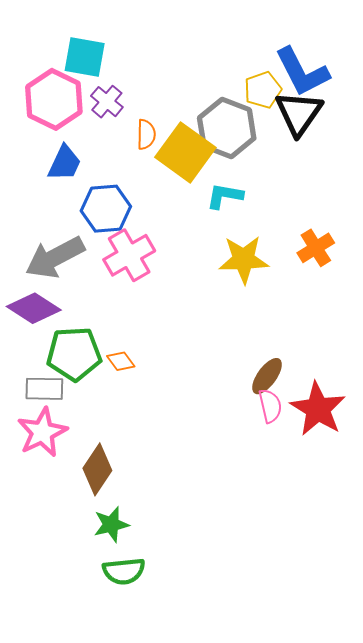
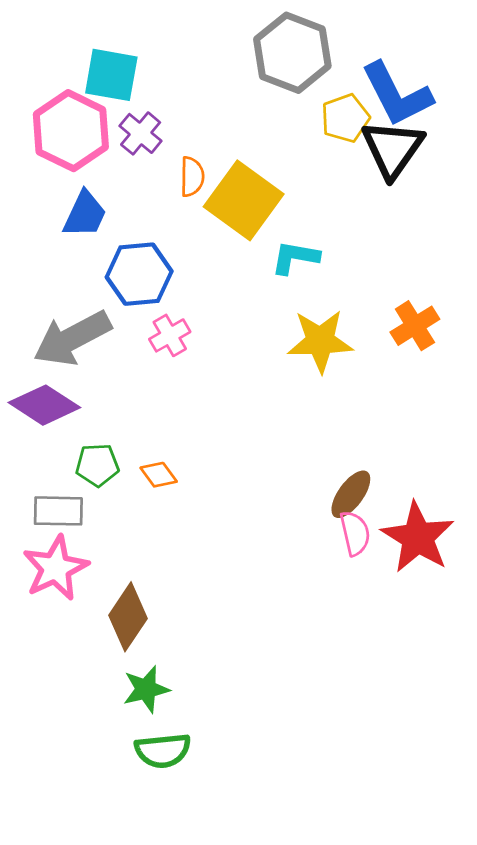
gray hexagon: (227, 128) -> (292, 53), moved
pink cross: (129, 255) -> (170, 335), size x0.6
green pentagon: (74, 354) -> (97, 465), size x0.6

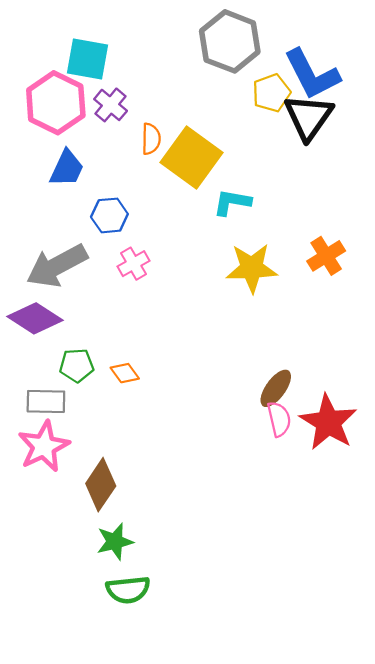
blue hexagon: (139, 274) -> (109, 215), size x0.7

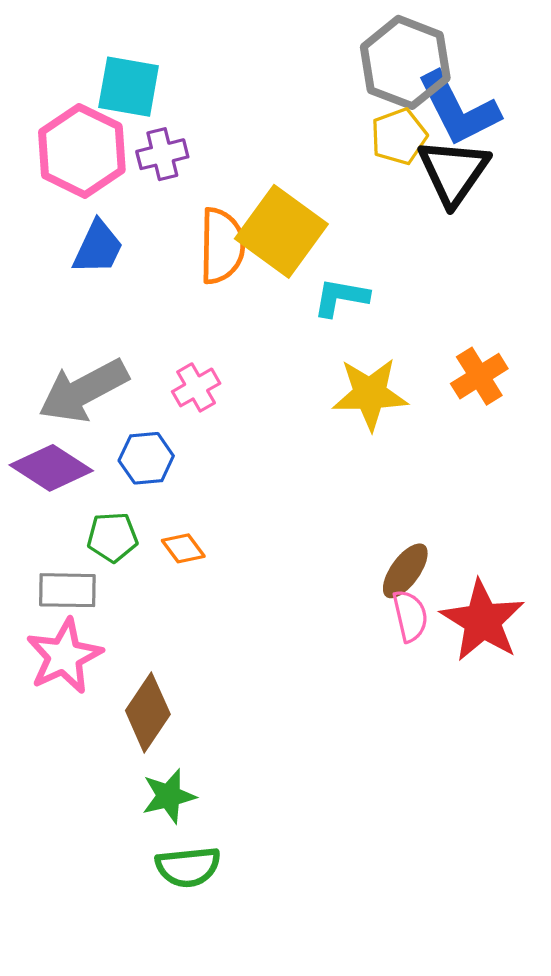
gray hexagon: (230, 41) -> (405, 62), moved
purple cross: (111, 105) -> (162, 154), turned 36
orange semicircle: (151, 139) -> (222, 246), moved, size x1.6
blue hexagon: (109, 215) -> (146, 458), moved

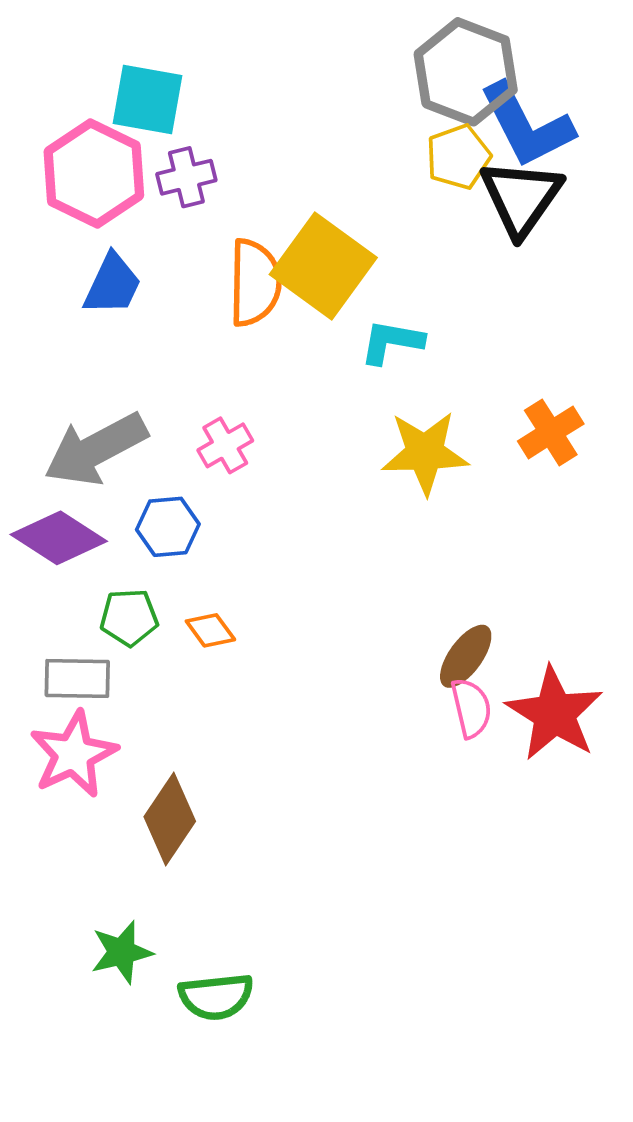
green star: (169, 796) -> (122, 952), moved

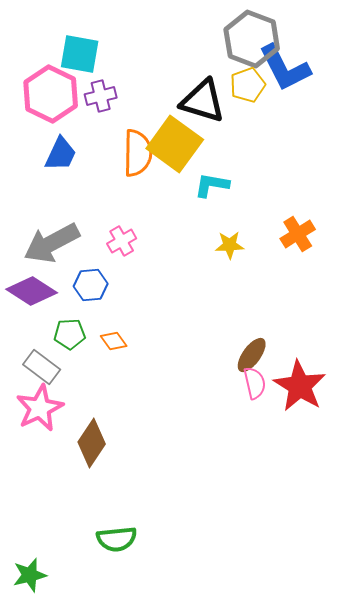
black triangle: (521, 198) -> (203, 101), moved, turned -48
yellow star: (425, 453) -> (230, 245), size x0.6
gray rectangle: (77, 678) -> (42, 367), turned 36
green star: (122, 952) -> (30, 575), moved

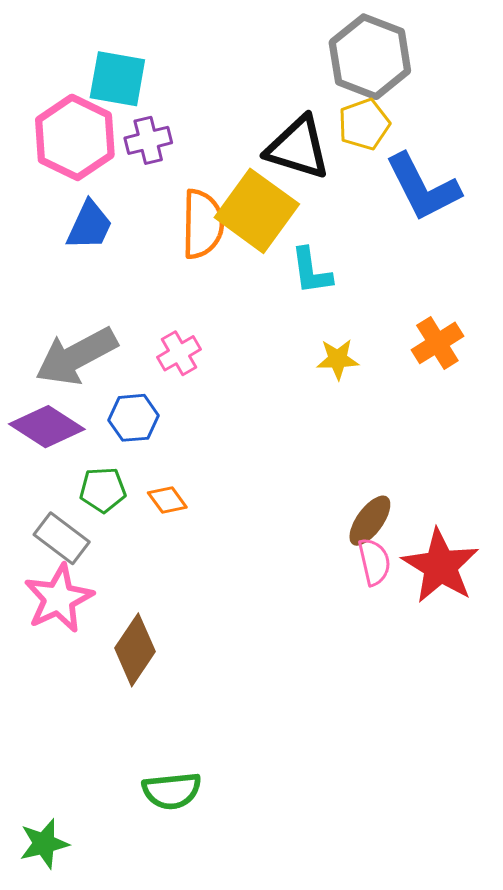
blue L-shape: (285, 68) -> (423, 187), moved
cyan L-shape: (212, 185) -> (311, 271), turned -108

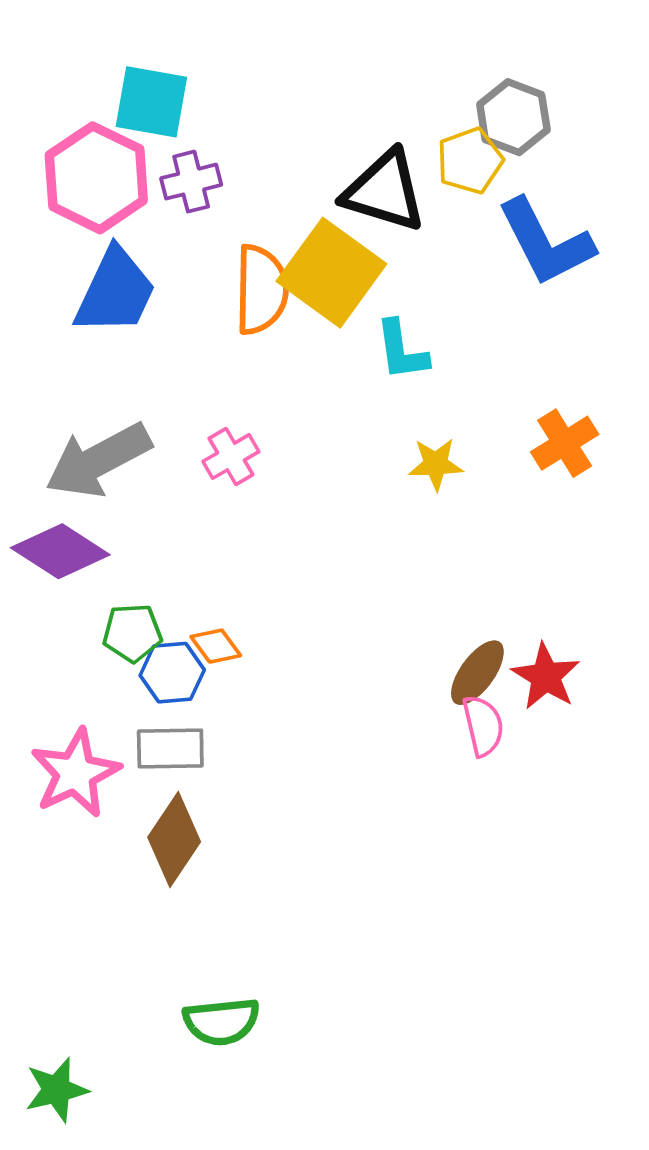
gray hexagon: (370, 57) -> (513, 117), moved, size x0.7
blue trapezoid: (89, 226) -> (115, 292), size x1.4
blue hexagon: (134, 418) -> (172, 673), moved
gray rectangle: (62, 538) -> (170, 748), moved, turned -38
red star: (440, 566) -> (546, 676), moved, size x0.7

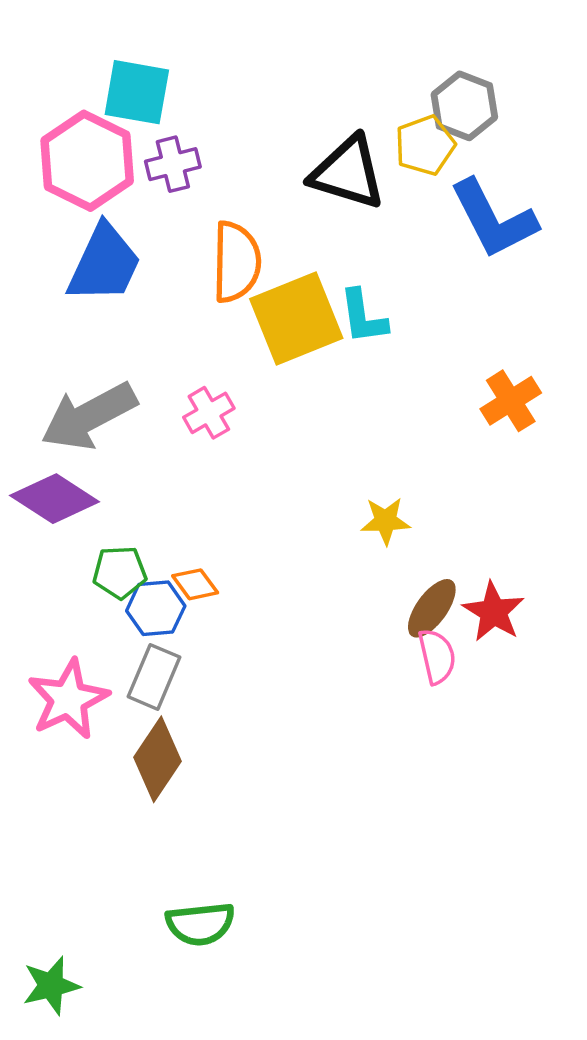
yellow square: (331, 273) -> (296, 319), moved, turned 32
yellow star: (436, 464) -> (385, 521), moved
gray rectangle: (170, 748) -> (154, 677), turned -66

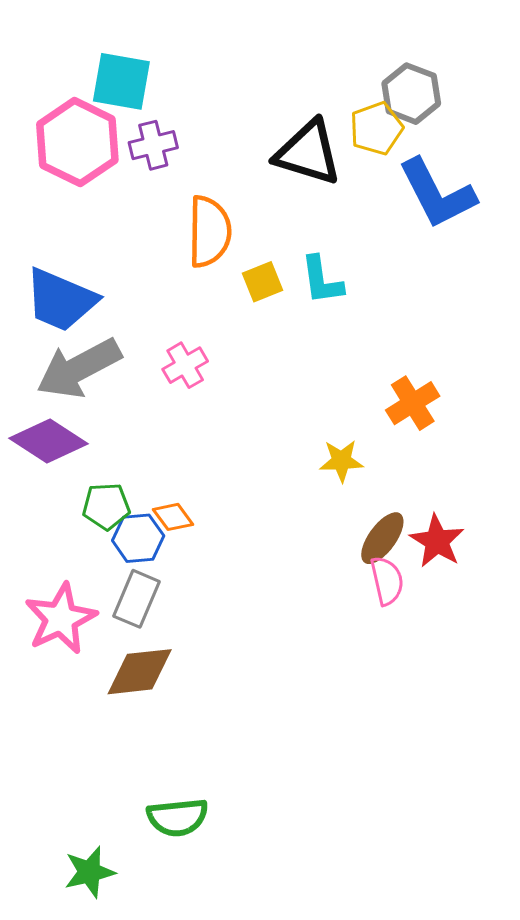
blue trapezoid: (104, 264) -> (61, 300), moved, turned 88
yellow square: (296, 319) -> (263, 282), size x0.5
orange cross: (511, 401) -> (413, 403), moved
brown diamond: (157, 759) -> (140, 672), turned 50
green star: (51, 986) -> (90, 872), moved

